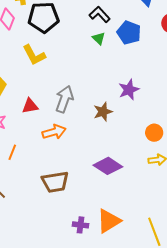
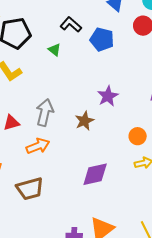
green triangle: (99, 38) -> (54, 50), moved
purple diamond: (108, 166) -> (95, 174), turned -40
brown trapezoid: (55, 182) -> (30, 189), moved

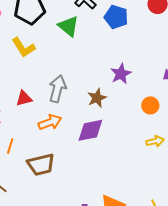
green triangle: (54, 50) -> (69, 26), size x1.6
orange circle: (138, 136) -> (150, 105), moved
purple diamond: (95, 174) -> (90, 130), moved

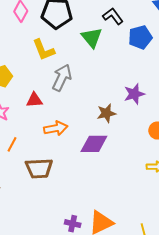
blue pentagon: (116, 17) -> (140, 37), turned 30
gray arrow: (57, 89) -> (62, 78), moved

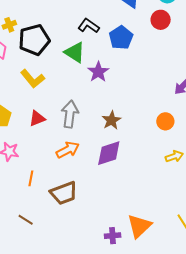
gray arrow: (62, 78) -> (70, 114), moved
purple star: (134, 94) -> (98, 72), moved
red triangle: (34, 100) -> (37, 118), moved

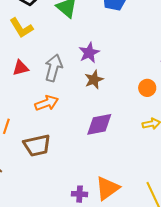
purple star: (98, 72) -> (89, 53), moved
purple diamond: (109, 153) -> (99, 124), moved

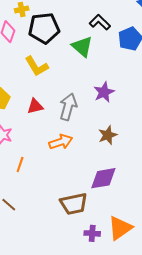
brown star: (94, 80) -> (108, 135), moved
purple diamond: (99, 124) -> (103, 178), moved
brown trapezoid: (37, 145) -> (74, 204), moved

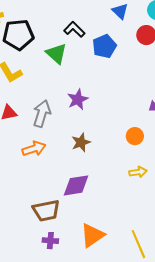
purple cross: (92, 233) -> (50, 241), moved

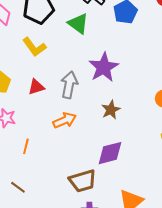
purple star: (78, 99) -> (104, 67), size x1.4

